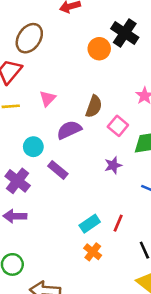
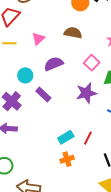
brown semicircle: (94, 106) -> (73, 33), moved, turned -102
purple star: (113, 165) -> (86, 93), size x1.5
orange cross: (93, 252) -> (67, 159), turned 32

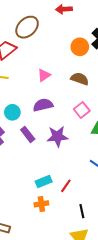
brown semicircle: (73, 33) -> (80, 79), moved
pink triangle: (38, 39) -> (44, 75), moved
purple star: (86, 93) -> (57, 136), moved

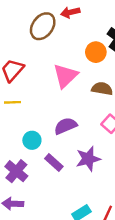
brown ellipse: (27, 27) -> (43, 26), moved
pink triangle: (44, 75) -> (65, 76), moved, size x1.6

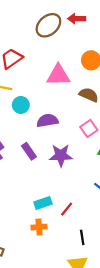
pink triangle: (65, 76) -> (58, 75), turned 30
cyan circle: (32, 140) -> (21, 105), moved

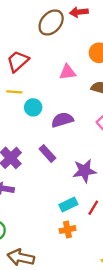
pink triangle: (58, 75) -> (68, 72), size x0.7
purple star: (61, 155) -> (84, 171), moved

